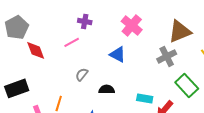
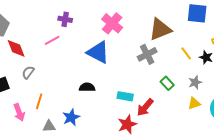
blue triangle: (118, 54) -> (98, 52), size x1.4
gray semicircle: (82, 74) -> (28, 72), moved
green rectangle: (187, 85) -> (167, 83), size x0.6

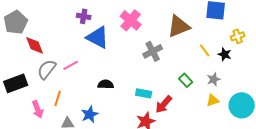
pink line: (52, 40) -> (71, 65), moved
blue triangle: (98, 52) -> (98, 37), moved
gray cross: (147, 54) -> (153, 51), moved
gray semicircle: (28, 72) -> (47, 69), size x1.5

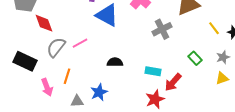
black rectangle: (16, 83) -> (25, 61), turned 45

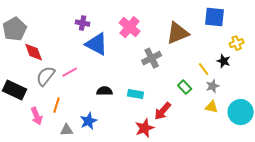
yellow line: (214, 28) -> (204, 69), moved
cyan rectangle: (153, 71) -> (136, 94), moved
yellow triangle: (222, 78) -> (212, 107), turned 32

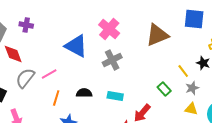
purple cross: (83, 23) -> (26, 25), moved
gray cross: (152, 58) -> (112, 60), moved
orange line: (57, 105) -> (56, 98), moved

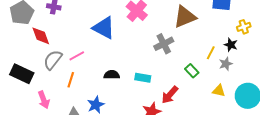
gray cross: (112, 60) -> (164, 44), moved
yellow line: (183, 71) -> (211, 53), turned 64
gray star: (192, 88) -> (226, 64), moved
orange line: (56, 98) -> (71, 80), moved

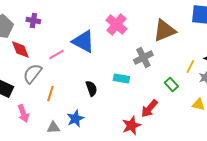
pink line: (77, 56) -> (56, 54), moved
black semicircle: (112, 75) -> (91, 88), turned 70
cyan rectangle: (143, 78) -> (121, 78), moved

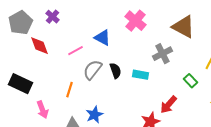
purple cross: (33, 20) -> (52, 17), turned 32
brown triangle: (164, 30) -> (183, 27), turned 50
blue triangle: (83, 42) -> (102, 38), size x0.7
gray semicircle: (32, 74) -> (92, 70), moved
black semicircle: (91, 88) -> (115, 71), moved

